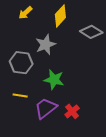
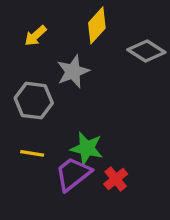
yellow arrow: (25, 13) -> (35, 36), moved
green star: (54, 80) -> (87, 148), moved

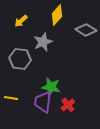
yellow line: (32, 153) -> (11, 98), moved
purple trapezoid: (73, 174) -> (43, 102), turned -45

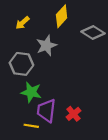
green star: (51, 87) -> (31, 92), moved
yellow line: (11, 98) -> (31, 126), moved

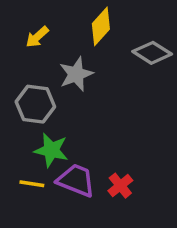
purple trapezoid: (46, 111) -> (76, 180), turned 105
yellow line: (31, 126) -> (32, 184), moved

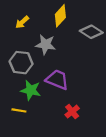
gray star: (76, 74) -> (46, 45), turned 30
purple trapezoid: (76, 180) -> (57, 80), moved

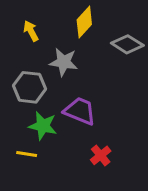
yellow arrow: (22, 22) -> (31, 31), turned 104

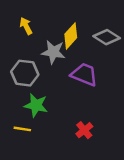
yellow diamond: (84, 22) -> (71, 36), moved
purple trapezoid: (80, 111) -> (84, 74), moved

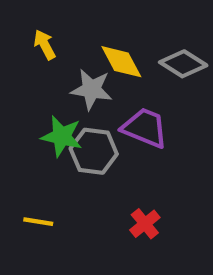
yellow diamond: (71, 36) -> (121, 62), turned -70
gray hexagon: (25, 73) -> (94, 151), moved
green star: (36, 105) -> (62, 136), moved

